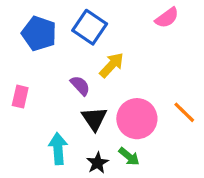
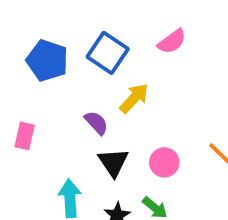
pink semicircle: (167, 18) -> (172, 42), moved
pink circle: (137, 119) -> (164, 162), size x0.6

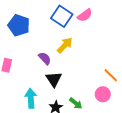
blue square: (108, 53) -> (62, 16), moved
pink circle: (164, 162) -> (103, 94), moved

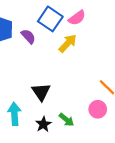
yellow arrow: (65, 45) -> (68, 43), moved
purple semicircle: (45, 58) -> (28, 36), moved

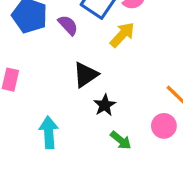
black triangle: (41, 92) -> (86, 75), moved, turned 30
black star: (43, 124) -> (105, 105), moved

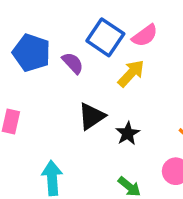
black star: (105, 105) -> (128, 133), moved

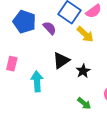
yellow arrow: (131, 73) -> (85, 34), turned 90
cyan arrow: (52, 178) -> (37, 81), moved

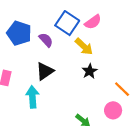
black triangle: (61, 60) -> (45, 71), moved
black star: (83, 71) -> (90, 71), moved

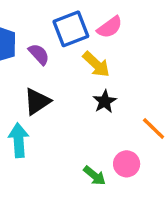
blue square: (67, 23) -> (71, 29), turned 35
pink circle: (113, 110) -> (127, 164), moved

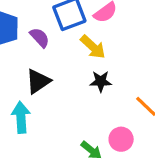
black star: (105, 101) -> (101, 81), turned 30

